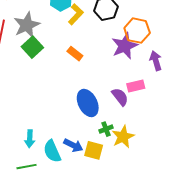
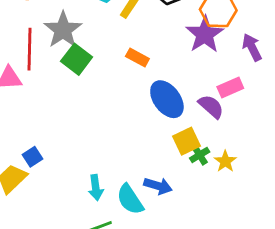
blue ellipse: (88, 103) -> (167, 99), moved
yellow star: (123, 137) -> (225, 161), size x0.7
yellow square: (94, 150) -> (187, 141), moved, turned -30

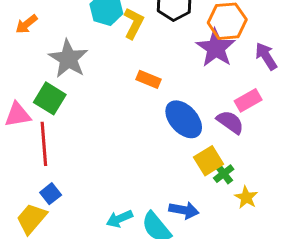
red line: (30, 49) -> (44, 144), moved
green square: (77, 59) -> (50, 98), moved
yellow star: (225, 161) -> (246, 197), moved
cyan arrow: (96, 188) -> (119, 219), turned 80

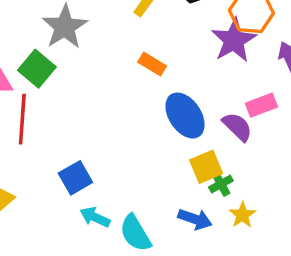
blue square: (51, 194) -> (75, 178), moved, size x1.4
blue arrow: (184, 210) -> (195, 219), moved
cyan arrow: (119, 219) -> (95, 217), turned 40

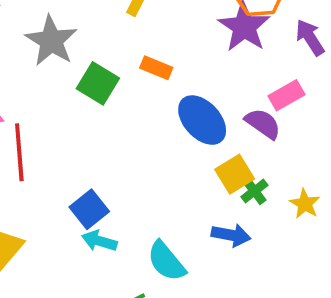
green square: (37, 69) -> (98, 83), moved
yellow star: (242, 215) -> (305, 204), moved
cyan arrow: (95, 217) -> (99, 241), moved

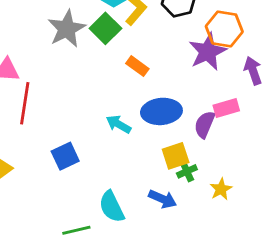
green square: (98, 83) -> (105, 28), moved
blue ellipse: (202, 120) -> (161, 111), turned -66
purple semicircle: (263, 124) -> (205, 124), turned -116
cyan arrow: (99, 241) -> (119, 124), moved

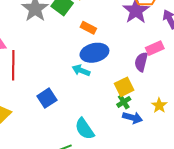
blue ellipse: (161, 111) -> (94, 53), moved
green cross: (187, 171) -> (124, 102), moved
blue arrow: (163, 199) -> (132, 118), moved

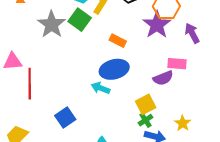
orange rectangle: (88, 28) -> (118, 41), moved
pink rectangle: (155, 48) -> (177, 64), turned 30
purple semicircle: (141, 62) -> (163, 78), turned -126

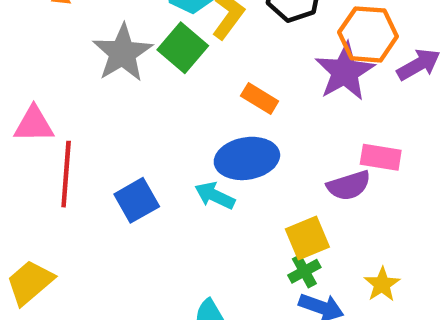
purple arrow: (192, 33) -> (419, 65), moved, turned 84
blue square: (65, 117) -> (137, 200), moved

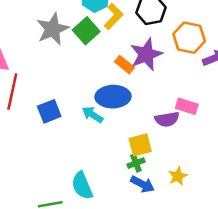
purple star: (345, 72) -> (146, 54), moved

